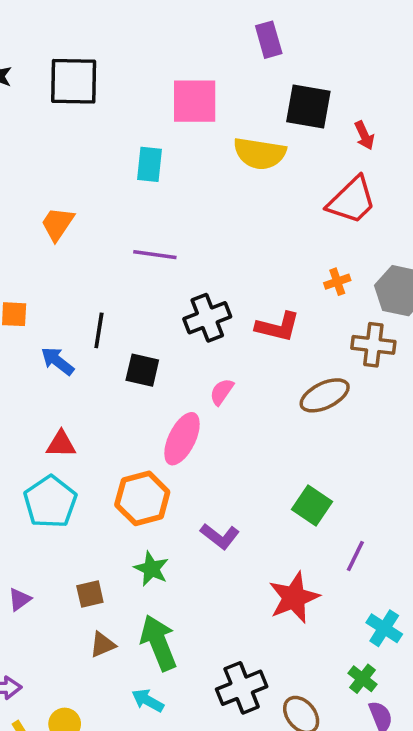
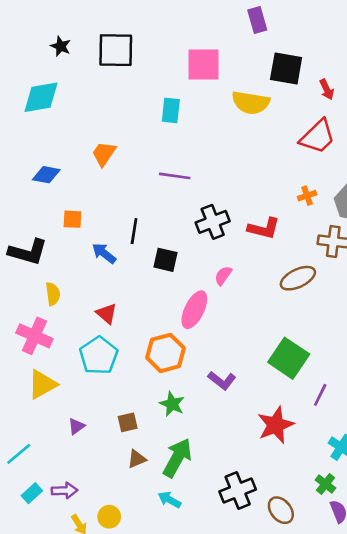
red triangle: (61, 444) -> (107, 314), turned 40
green square: (312, 506) -> (289, 358), size x1.4
green arrow: (159, 643) -> (177, 458), turned 51

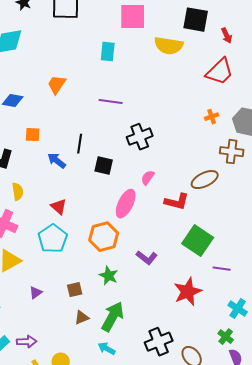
red L-shape: (264, 228) -> (177, 202), moved
purple line: (320, 395) -> (222, 269), turned 72

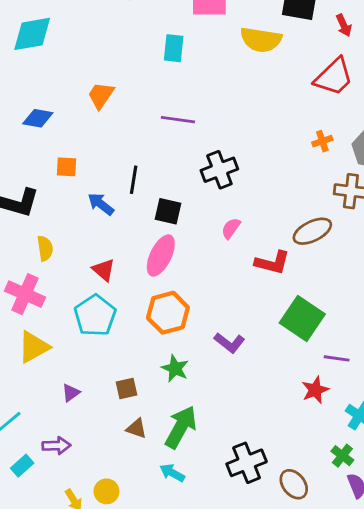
pink ellipse: (126, 204) -> (161, 256), moved
red star: (188, 292) -> (315, 390), moved, size x0.7
brown triangle: (82, 318) -> (136, 428), turned 42
purple arrow: (27, 342) -> (56, 446), moved

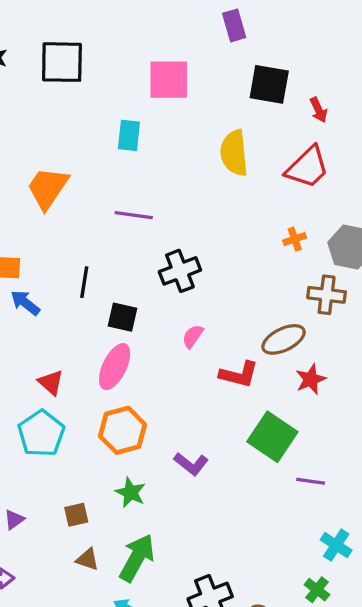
yellow semicircle: (261, 40) -> (234, 153), moved, turned 75
orange trapezoid: (101, 95) -> (48, 188), size x1.4
blue arrow: (101, 204) -> (25, 303), moved
red star: (315, 390) -> (311, 379), moved

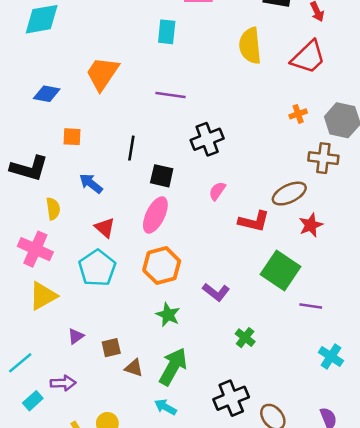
blue arrow: (25, 303) -> (91, 183), moved
brown square: (76, 515) -> (111, 348), moved
green cross: (317, 590) -> (245, 338), moved

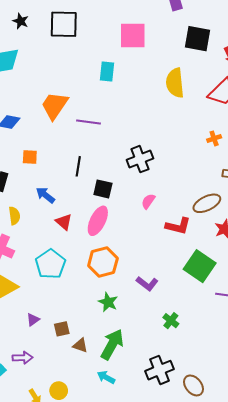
purple line: (171, 95) -> (89, 122), moved
red triangle: (105, 228) -> (64, 222), moved

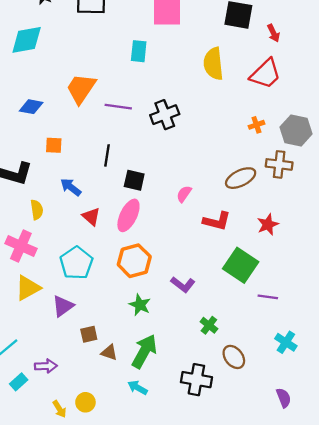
black cross: (140, 159) -> (165, 115), moved
brown ellipse: (207, 203) -> (241, 178), moved
purple triangle: (33, 320) -> (63, 306), moved, size x1.5
black cross: (160, 370) -> (196, 380), turned 32
brown ellipse: (193, 385) -> (234, 357), moved

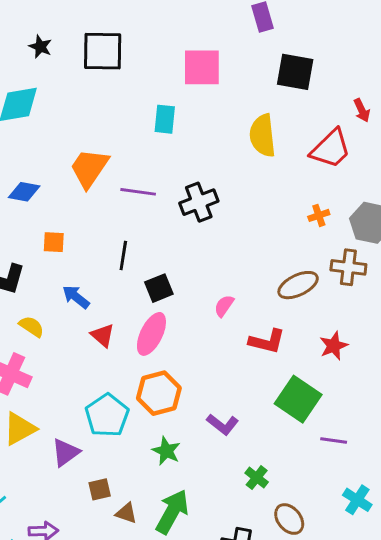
red arrow: (273, 33) -> (362, 110), moved
black square: (134, 180) -> (159, 288), turned -35
yellow semicircle: (37, 210) -> (32, 327), turned -48
cyan pentagon: (76, 263) -> (107, 415), moved

